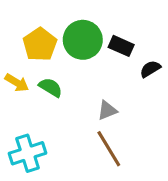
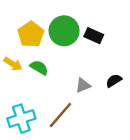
black semicircle: (150, 69) -> (114, 81), moved
brown line: (109, 149) -> (60, 115), moved, turned 72

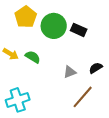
yellow pentagon: (31, 34) -> (26, 17), moved
brown line: (60, 115) -> (83, 97), moved

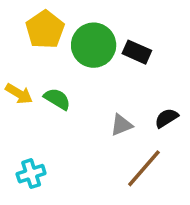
cyan cross: (18, 100) -> (31, 174), size x0.7

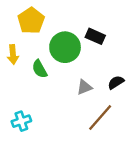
green circle: (94, 45) -> (65, 47), moved
yellow arrow: (19, 94) -> (13, 54), moved, turned 54
green semicircle: (57, 99) -> (40, 69), turned -150

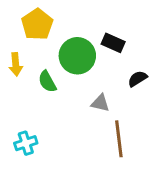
black semicircle: (116, 82) -> (137, 79), moved
gray triangle: (84, 87) -> (100, 103), turned 35
brown line: (100, 117) -> (119, 139), turned -48

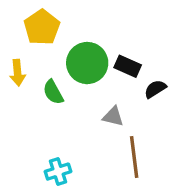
black rectangle: (113, 43) -> (128, 66), moved
cyan cross: (26, 143) -> (58, 172), moved

